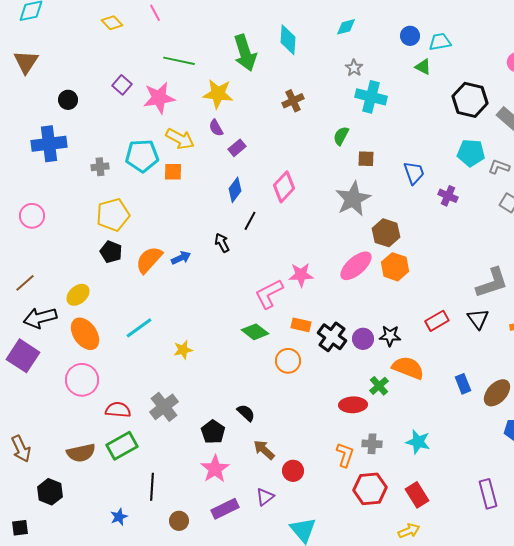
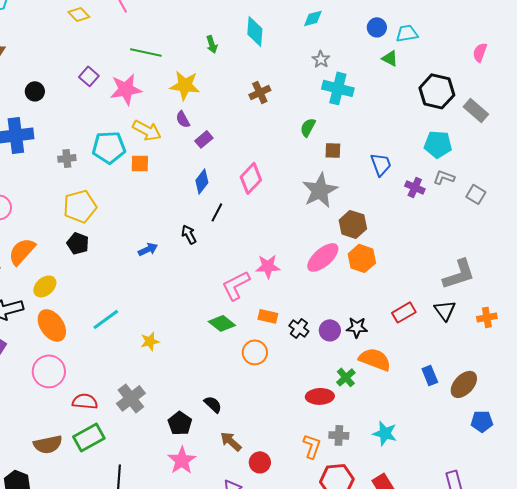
green arrow: (245, 53) -> (212, 44), size x0.5
gray L-shape: (499, 167) -> (444, 177), moved
orange semicircle: (149, 260) -> (22, 251), moved
black cross: (332, 337) -> (299, 328), size x0.7

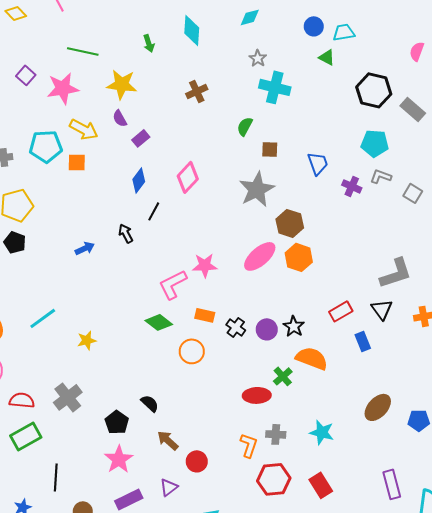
black star: (357, 327) -> (294, 326), turned 30
blue rectangle: (430, 375) -> (363, 341), moved
brown ellipse: (464, 384) -> (378, 407), moved

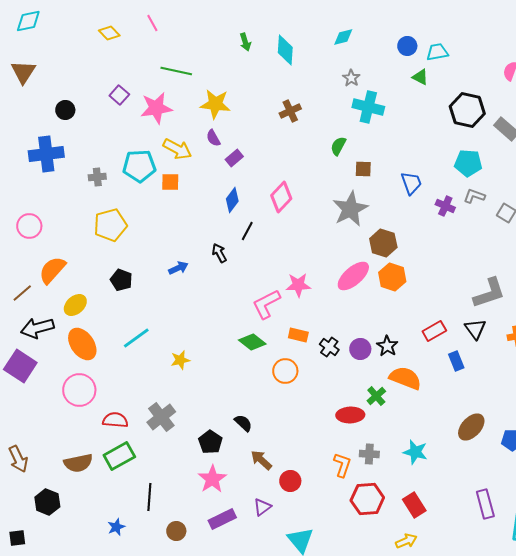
green arrow: (149, 43) -> (245, 42), moved
black pentagon: (15, 242) -> (121, 280), moved

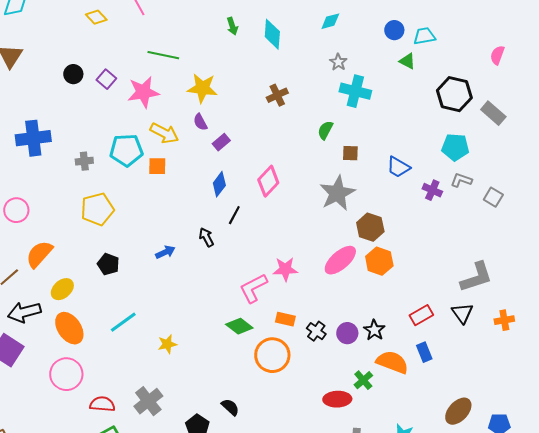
black circle: (65, 110) -> (73, 74), moved
blue trapezoid: (411, 183) -> (398, 167), turned 140
blue rectangle: (456, 361) -> (424, 352), moved
orange circle: (285, 371) -> (272, 355), size x1.4

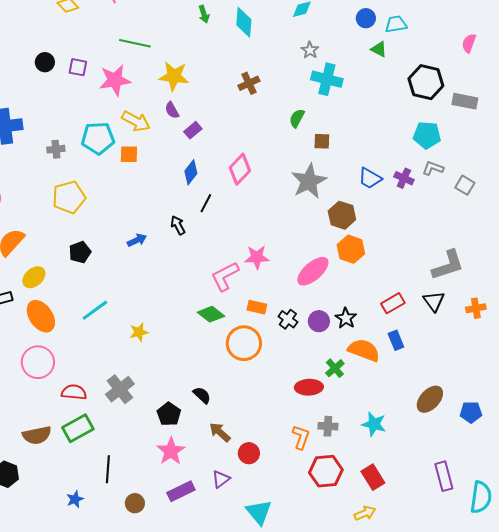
purple square: (106, 79) -> (78, 67), turned -30
gray rectangle: (493, 113) -> (465, 101), turned -30
blue trapezoid: (398, 167) -> (370, 178), moved
pink ellipse: (340, 260) -> (313, 271), moved
black pentagon: (108, 264) -> (80, 252), turned 30

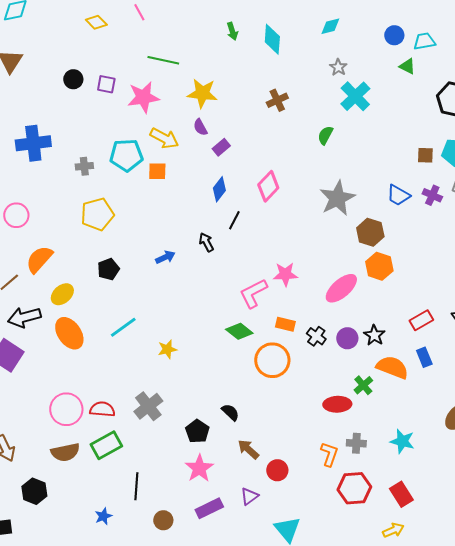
cyan cross: (327, 79) -> (355, 96), turned 32
brown square: (322, 141) -> (425, 155), moved
pink circle: (38, 362) -> (66, 409), moved

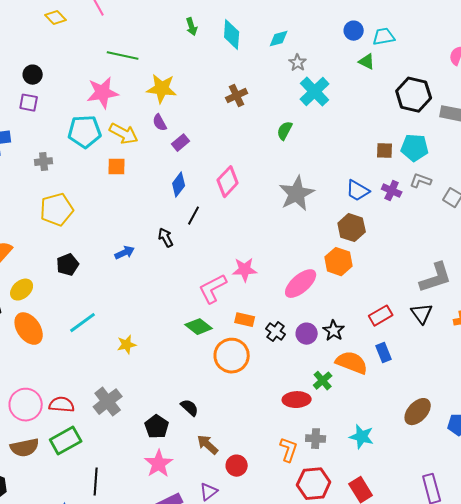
cyan diamond: (330, 26) -> (279, 39), moved
purple square: (106, 84) -> (29, 103), moved
cyan pentagon: (126, 155) -> (85, 132), moved
brown hexagon: (370, 232) -> (352, 228), moved

